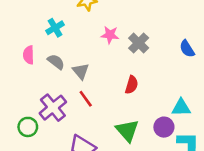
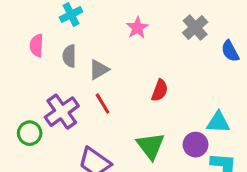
pink star: (110, 35) -> (137, 28), turned 30
gray cross: (139, 43) -> (195, 27), moved
gray semicircle: (56, 62) -> (69, 56), turned -132
gray triangle: (81, 71) -> (99, 70), turned 36

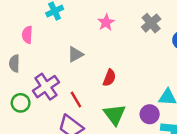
gray semicircle: (69, 56) -> (14, 63), moved
red semicircle: (160, 90) -> (109, 78), moved
red line: (103, 104) -> (76, 100), moved

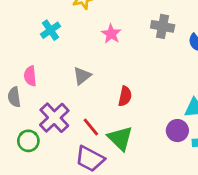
gray cross: (151, 23) -> (163, 26), turned -30
pink semicircle: (27, 35) -> (30, 76), moved
green triangle: (115, 115) -> (120, 138), moved

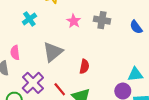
gray cross: (163, 26) -> (102, 20), moved
gray triangle: (82, 76) -> (53, 52), size x1.5

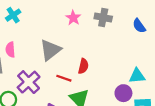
cyan cross: (29, 19) -> (13, 15), moved
red line: (60, 89) -> (64, 78), moved, turned -32

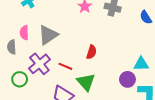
gray triangle: (50, 50) -> (48, 35), moved
red line: (64, 78) -> (65, 66), moved

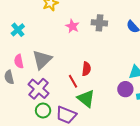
red line: (65, 66) -> (73, 81), moved, turned 48
green circle: (20, 79) -> (43, 111), moved

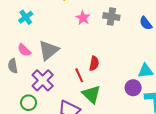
pink semicircle: (19, 61) -> (24, 50), turned -40
green circle: (43, 111) -> (29, 103), moved

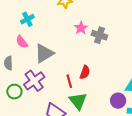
gray cross: (111, 17) -> (99, 35), moved
pink semicircle: (24, 50) -> (22, 42), moved
green circle: (29, 103) -> (14, 92), moved

